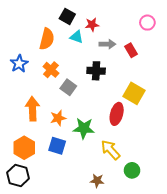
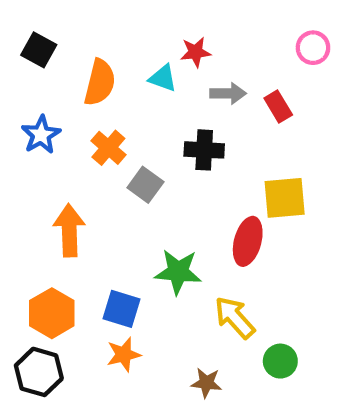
black square: (67, 16) -> (39, 50), moved
yellow square: (134, 93) -> (285, 198), turned -35
orange star: (58, 118) -> (124, 355), moved

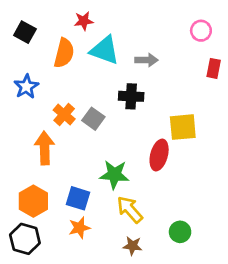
red star: (195, 52) -> (84, 21), moved
cyan triangle: (163, 78) -> (105, 50), size x1.6
red rectangle: (278, 106) -> (214, 68), moved, turned 42
orange cross: (108, 148) -> (64, 115), moved
yellow arrow: (235, 318) -> (130, 210), moved

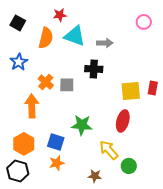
red rectangle: (214, 68) -> (153, 88), moved
gray square: (93, 119) -> (67, 85), turned -35
red ellipse: (159, 155) -> (123, 121), moved
yellow arrow: (130, 210) -> (109, 150), moved

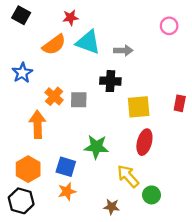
black square: (18, 23) -> (21, 15), moved
orange semicircle: (46, 38) -> (54, 45), turned 40
yellow square: (131, 91) -> (139, 107), moved

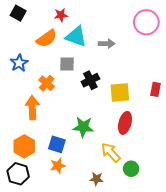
pink circle: (169, 26) -> (146, 22), size x1.6
black cross: (110, 81) -> (90, 80), moved, turned -30
gray square: (79, 100) -> (67, 64), moved

